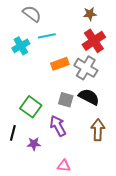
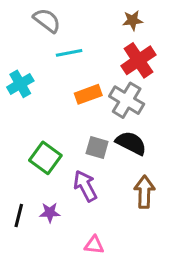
cyan cross: (21, 46) -> (20, 84), moved
black line: (13, 133) -> (19, 215), moved

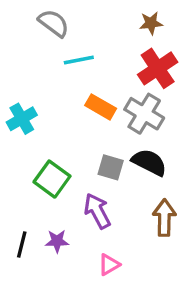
cyan cross: (20, 84) -> (22, 119), moved
orange rectangle: (88, 94) -> (101, 107), turned 50
pink triangle: (94, 245) -> (109, 265), moved, turned -36

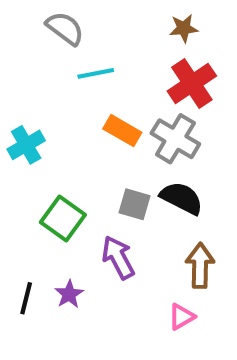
purple star: (57, 241) -> (69, 294), turned -30
pink triangle: (109, 265) -> (182, 317), moved

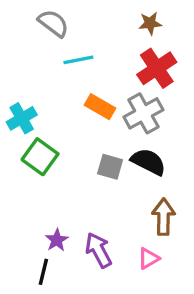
gray cross: (175, 139) -> (143, 113), turned 30
green square: (63, 219) -> (40, 157), moved
purple arrow: (118, 257) -> (98, 250), moved
black line: (26, 298) -> (43, 272), moved

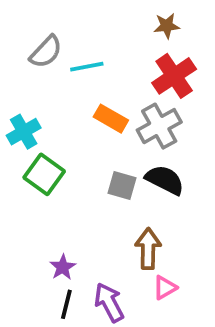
gray semicircle: (53, 23) -> (46, 52), moved, turned 96
brown arrow: (163, 217) -> (148, 249), moved
purple arrow: (98, 250) -> (109, 302), moved
black line: (43, 272) -> (66, 304), moved

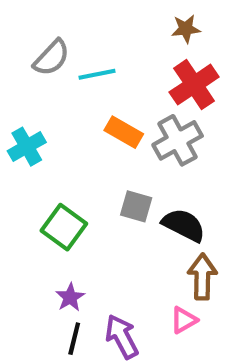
green square: (44, 174) -> (64, 227), moved
black semicircle: (165, 180) -> (184, 225), moved
brown arrow: (148, 249) -> (202, 277), moved

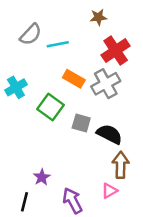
brown star: (186, 29) -> (98, 17), moved
green square: (64, 227) -> (50, 107), moved
black line: (74, 339) -> (25, 202), moved

